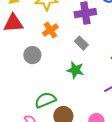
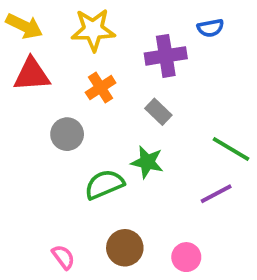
green semicircle: (45, 100) -> (104, 184), moved

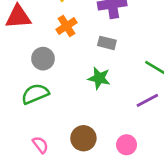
gray rectangle: (158, 112) -> (107, 43), turned -30
green semicircle: (104, 184) -> (35, 94), moved

